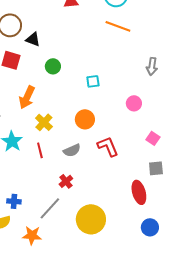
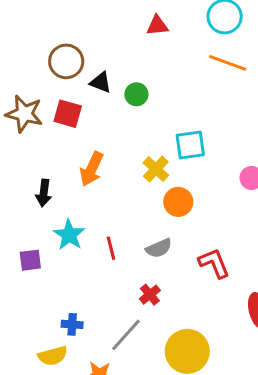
green circle: (53, 66) -> (136, 94), moved
cyan square: (93, 81) -> (190, 145), size x1.5
yellow cross: (44, 122) -> (156, 169), moved
red L-shape: (108, 146) -> (214, 263), moved

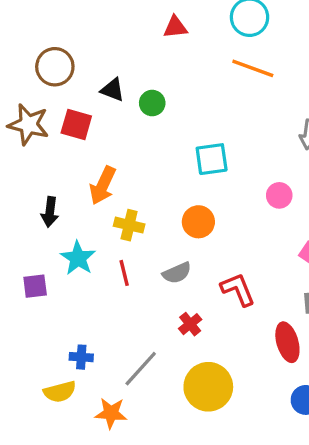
brown circle: (66, 61) -> (55, 67), moved
yellow cross: (156, 169) -> (129, 225), moved, turned -30
red cross: (150, 295) -> (190, 324), moved

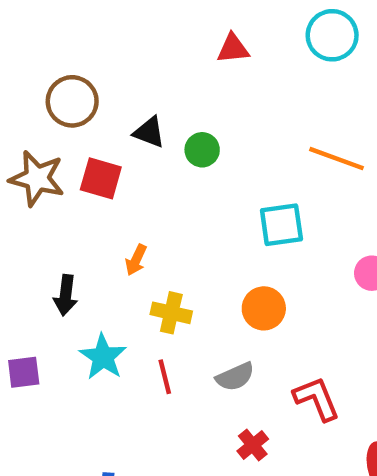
orange line: (253, 68) -> (336, 159), moved
orange arrow: (103, 185) -> (136, 260), size x0.6
purple square: (35, 286) -> (24, 372), moved

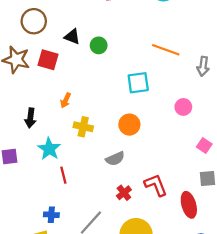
red line: (165, 377) -> (63, 175), moved
red L-shape: (317, 399) -> (156, 185), moved

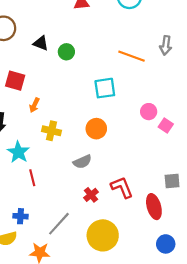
red square: (48, 60) -> (15, 81), moved
gray arrow: (203, 66) -> (166, 45), moved
pink square: (204, 145) -> (166, 125), moved

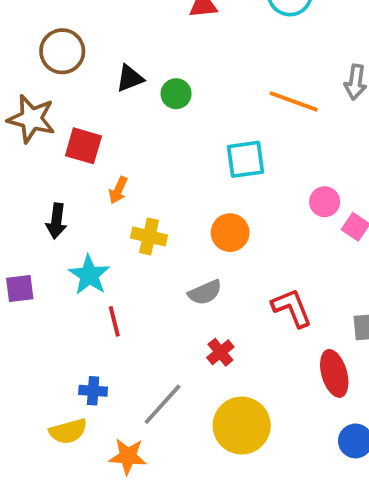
black triangle: (41, 43) -> (130, 78), turned -42
red L-shape: (122, 187) -> (292, 308), moved

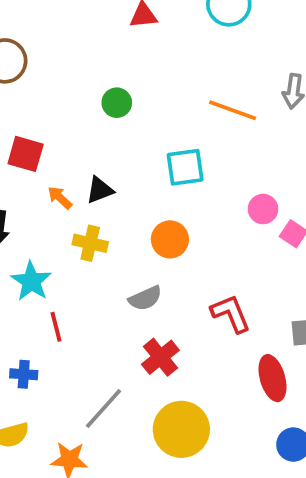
black triangle: (130, 78) -> (100, 190), moved
orange arrow: (118, 190) -> (60, 198), turned 108
red cross: (220, 352) -> (160, 357), size x1.4
blue cross: (93, 391) -> (24, 374), moved

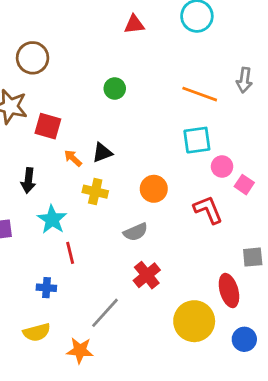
cyan square: (185, 167) -> (197, 140), moved
red L-shape: (231, 313) -> (208, 210), moved
yellow circle: (181, 429) -> (194, 321), moved

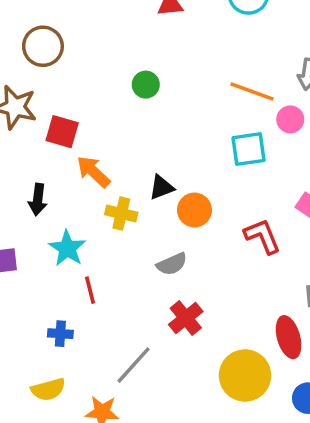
black triangle: (102, 153) -> (161, 187), moved
orange arrow: (73, 158) -> (93, 172), size x1.5
pink circle: (222, 167) -> (290, 119), moved

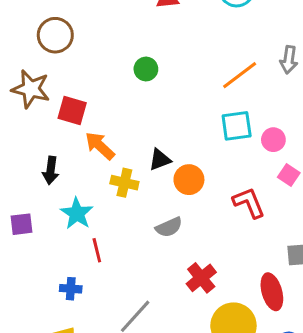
orange line: (252, 92) -> (240, 75), turned -57
pink circle: (290, 119) -> (273, 140), moved
red cross: (186, 318) -> (201, 278), moved

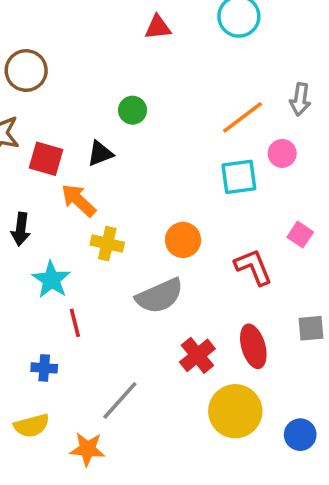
pink circle: (273, 140) -> (282, 153), moved
black triangle: (160, 160) -> (100, 153), moved
gray semicircle: (169, 227) -> (160, 296), size x1.5
red ellipse: (272, 292) -> (253, 346), moved

